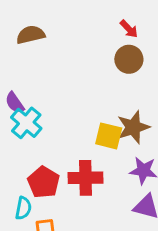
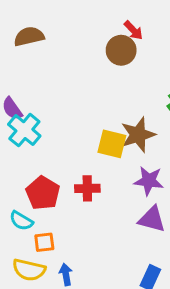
brown circle: (129, 59) -> (121, 50), moved
red cross: (86, 178) -> (87, 188), size x0.7
cyan semicircle: (23, 208) -> (21, 221), turned 110

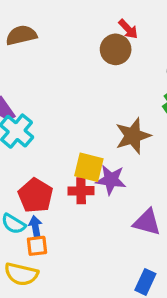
yellow square: (112, 144) -> (89, 167), moved
purple star: (149, 181) -> (111, 180), moved
blue arrow: (66, 274) -> (35, 227), moved

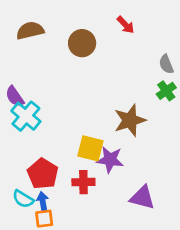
brown circle: (116, 49) -> (82, 43), moved
red cross: (81, 191) -> (83, 182), moved

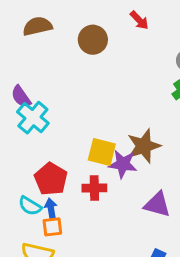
brown star: (130, 120) -> (144, 146), moved

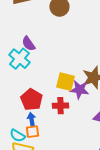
purple semicircle: (21, 97) -> (28, 44), moved
cyan semicircle: (30, 206) -> (17, 136), moved

